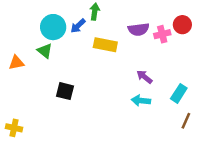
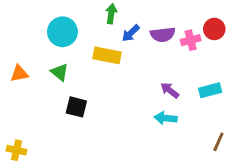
blue arrow: (78, 26) -> (131, 33), moved
yellow rectangle: (105, 45) -> (107, 55), moved
green triangle: (45, 51) -> (60, 72), moved
cyan rectangle: (179, 93) -> (210, 90), moved, turned 42

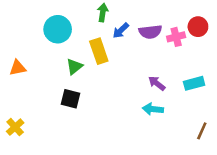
yellow rectangle: (107, 55) -> (99, 51), turned 60
green triangle: (60, 72) -> (74, 67), moved, turned 42
yellow cross: (16, 150) -> (15, 127), moved, turned 36

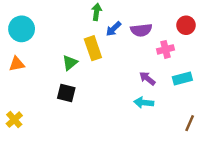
cyan circle: (58, 29) -> (22, 29), moved
pink cross: (176, 37) -> (165, 49), moved

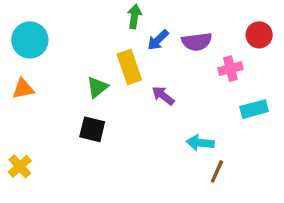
purple arrow: (147, 78) -> (163, 96), moved
brown line: (190, 123) -> (217, 171), moved

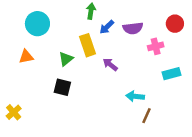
cyan circle: (30, 40) -> (37, 24), moved
orange triangle: (23, 89) -> (26, 57), moved

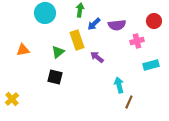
cyan circle: (37, 24) -> (45, 13), moved
cyan arrow: (135, 96) -> (119, 85), turned 70

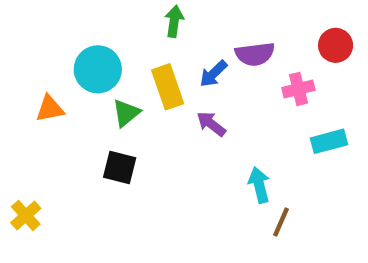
cyan circle: (45, 13) -> (98, 69), moved
blue arrow: (94, 24) -> (213, 74), moved

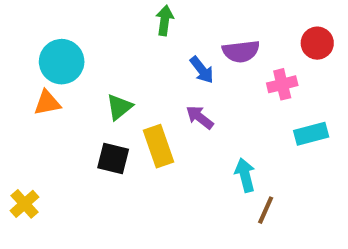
cyan circle: (98, 69) -> (62, 62), moved
blue arrow: (213, 74) -> (202, 70), turned -84
yellow rectangle: (168, 87) -> (158, 146), moved

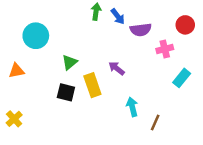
blue arrow: (202, 70) -> (118, 16), moved
orange triangle: (47, 103) -> (17, 71), moved
cyan rectangle: (311, 134) -> (182, 78), turned -36
cyan arrow: (245, 175) -> (132, 107), moved

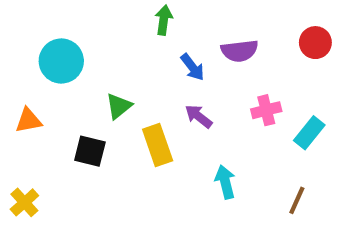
blue arrow: (118, 16) -> (192, 67), moved
pink cross: (165, 49) -> (266, 110), moved
black square: (66, 92) -> (90, 151), moved
brown line: (155, 123) -> (297, 200), moved

